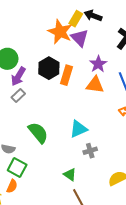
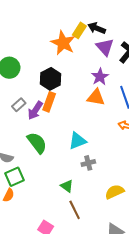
purple triangle: (80, 38) -> (105, 47), moved
orange rectangle: (66, 75) -> (49, 102), moved
purple arrow: (18, 76) -> (35, 110), moved
green square: (17, 168) -> (15, 177), turned 36

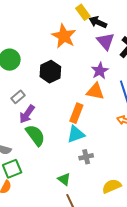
yellow rectangle: (79, 30) -> (83, 12), moved, turned -70
orange rectangle: (49, 102) -> (76, 113), moved
purple arrow: (35, 110) -> (27, 114), moved

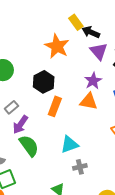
orange rectangle: (76, 113) -> (55, 106), moved

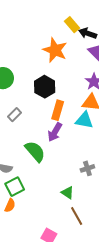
purple arrow: (20, 125) -> (55, 132), moved
cyan triangle: (69, 144) -> (84, 120), moved, turned 36

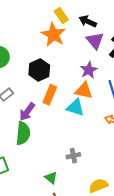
yellow rectangle: (72, 25) -> (61, 16), moved
purple arrow: (55, 132) -> (27, 112), moved
green semicircle: (35, 151) -> (23, 133), turned 40

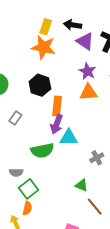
yellow rectangle: (61, 16) -> (46, 27), turned 70
cyan triangle: (75, 107) -> (69, 138), moved
purple arrow: (27, 112) -> (57, 124), moved
green semicircle: (23, 133) -> (42, 151), turned 90

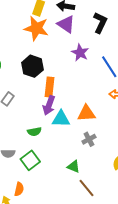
purple triangle: (85, 41) -> (66, 24), moved
orange triangle: (88, 92) -> (86, 113), moved
green semicircle: (42, 151) -> (34, 132), size x0.6
green square: (29, 189) -> (30, 160), moved

